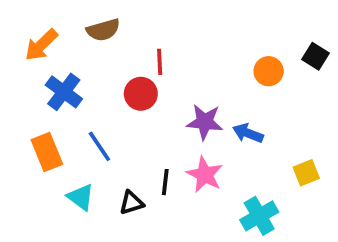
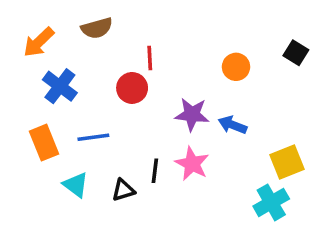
orange circle: (269, 71) -> (236, 67), moved
blue line: (99, 146) -> (93, 137), turned -64
yellow square: (306, 173) -> (287, 162), size x1.4
cyan cross: (259, 216) -> (271, 202), moved

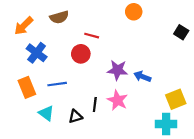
red line: (150, 58) -> (92, 36), turned -72
orange circle: (236, 67) -> (134, 12), moved
cyan cross: (271, 202) -> (166, 124), turned 30

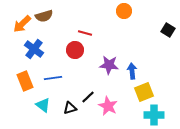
brown semicircle: (59, 17) -> (44, 16), moved
blue arrow: (142, 77) -> (132, 71), turned 63
yellow square: (176, 99) -> (144, 92), moved
pink star: (118, 100) -> (108, 106), moved
black line: (95, 105) -> (88, 97), turned 40

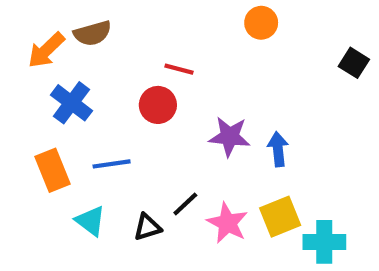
yellow square: (144, 92) -> (280, 217), moved

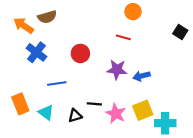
orange arrow: (46, 50) -> (24, 26), turned 78
red line: (179, 69) -> (123, 37), moved
blue arrow: (278, 149) -> (142, 76), turned -98
orange rectangle: (53, 170) -> (20, 104), moved
black line: (185, 204) -> (94, 104), turned 48

